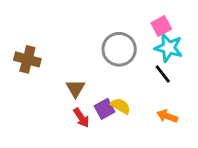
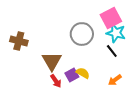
pink square: (161, 26) -> (111, 18), size x1.5
brown triangle: (75, 89) -> (52, 61), size x1.5
orange arrow: (167, 116) -> (115, 80), turned -56

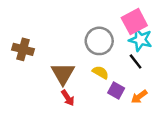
yellow semicircle: (83, 73) -> (100, 72), moved
purple square: (72, 75) -> (116, 91), moved, turned -32

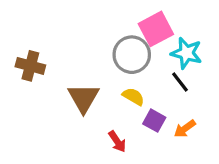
pink square: (134, 22) -> (156, 29), moved
red arrow: (68, 98) -> (117, 142), moved

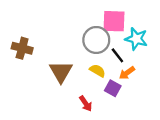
pink square: (156, 29) -> (114, 21), turned 30
black line: (180, 82) -> (117, 55), moved
orange arrow: (185, 129) -> (127, 73), moved

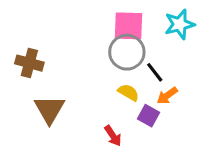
pink square: (114, 21) -> (128, 26), moved
cyan star: (136, 39) -> (180, 24), moved, turned -30
brown triangle: (61, 72) -> (49, 109), moved

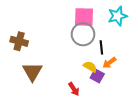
black line: (155, 72) -> (101, 47), turned 32
yellow semicircle: (128, 92) -> (90, 67), moved

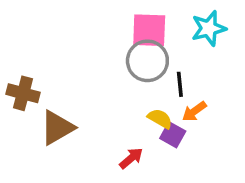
brown cross: (19, 41) -> (23, 93), moved
brown triangle: (32, 72) -> (57, 128), turned 30
red arrow: (74, 89) -> (131, 158), turned -96

